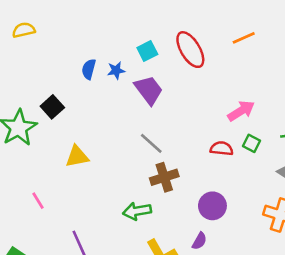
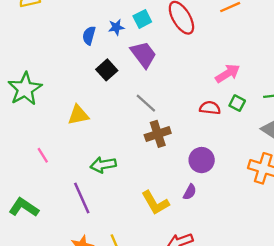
blue star: (116, 70) -> (116, 27), moved
black square: (52, 107) -> (107, 70), moved
green arrow: (137, 211) -> (103, 165), moved

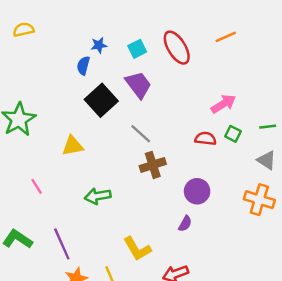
blue star: (116, 27) -> (99, 45), moved
black square: (107, 70) -> (101, 100), size x1.5
purple line: (82, 198) -> (62, 244), moved
yellow L-shape: (155, 203) -> (137, 249), moved

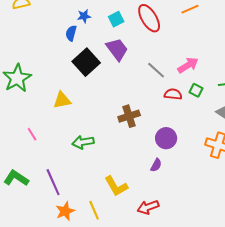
gray line: (141, 134) -> (156, 70), moved

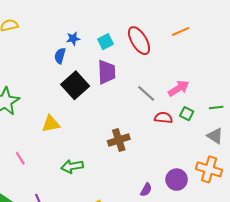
purple trapezoid: (117, 49) -> (107, 72), turned 35
purple circle: (166, 138) -> (177, 180), moved

